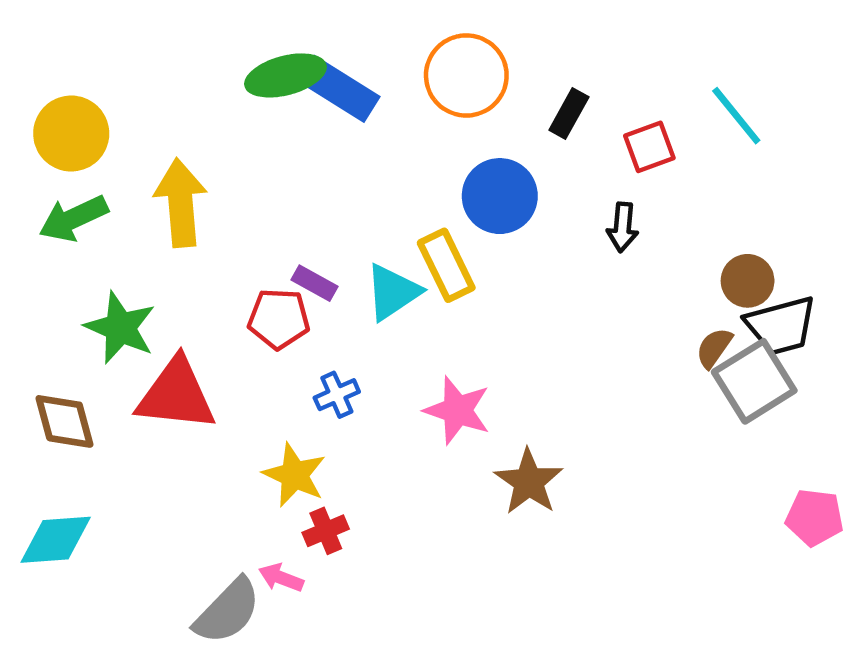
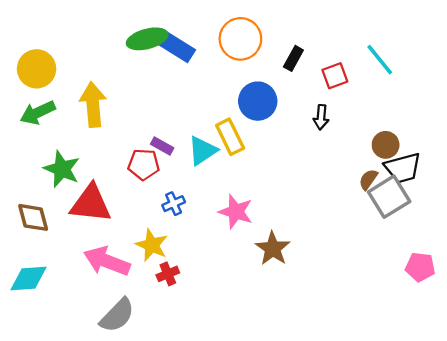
pink arrow: (281, 578) -> (107, 261), moved, size x2.0

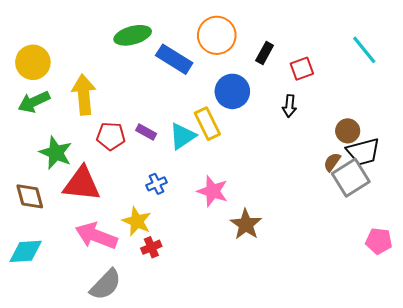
blue rectangle: (175, 46) -> (174, 59), moved
cyan line: (380, 60) -> (364, 50), moved
red pentagon: (144, 164) -> (111, 136), moved

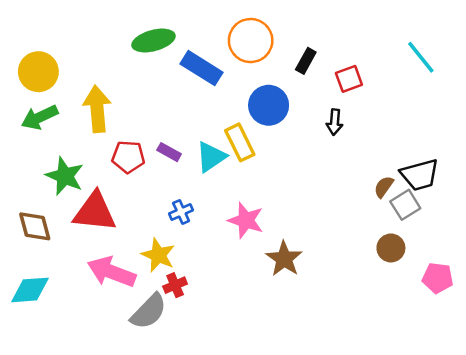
brown circle: (348, 131) -> (391, 248), moved
gray square: (351, 178) -> (405, 205), size x0.7
gray semicircle: (106, 285) -> (149, 311), moved

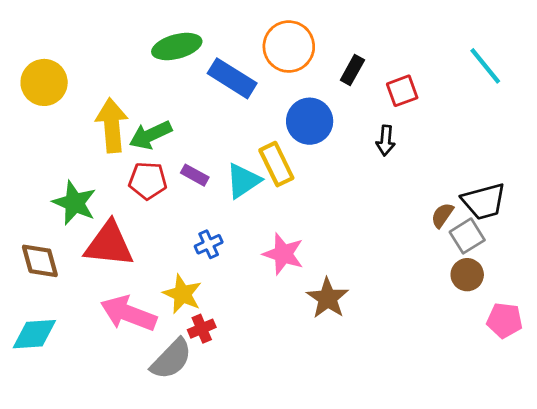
green arrow: (40, 117) -> (151, 135), moved
brown circle: (391, 248) -> (467, 275), moved

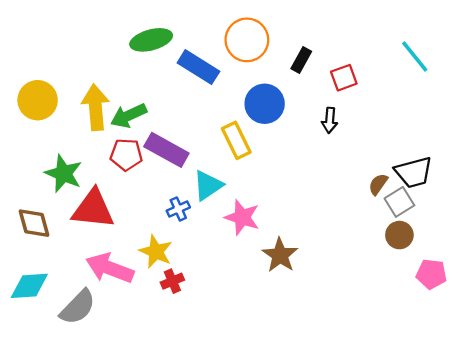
yellow circle: (44, 82) -> (38, 100), moved
purple rectangle: (195, 175) -> (166, 150), size x1.8
cyan triangle: (243, 181) -> (208, 185), moved
gray semicircle: (171, 359) -> (78, 307), moved

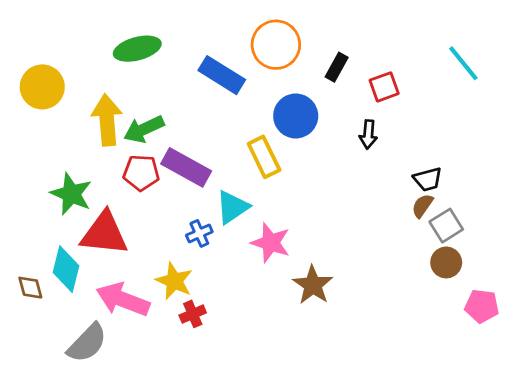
green ellipse: (151, 40) -> (137, 49), moved
yellow circle: (38, 100) -> (42, 87), moved
black trapezoid: (414, 172) -> (428, 179), moved, size x0.7
brown diamond: (34, 223) -> (30, 288), moved, size x0.7
cyan diamond: (29, 286) -> (66, 269), moved, turned -72

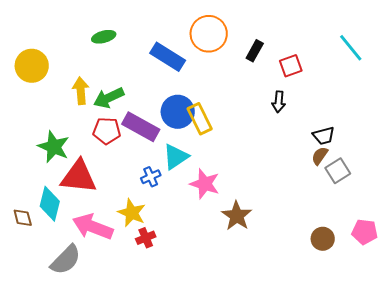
green ellipse: (137, 49) -> (104, 37), size x0.7
blue circle: (296, 116) -> (178, 112), moved
yellow arrow: (107, 120) -> (81, 91), size x0.7
brown circle: (446, 262) -> (323, 239), moved

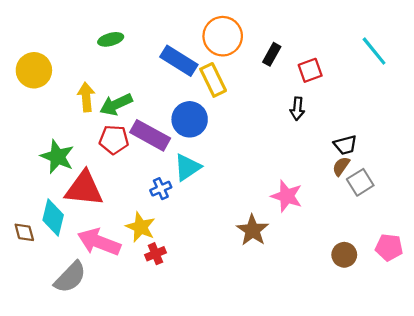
yellow rectangle: (200, 119) -> (213, 80), moved
pink star: (205, 184) -> (287, 196), moved

